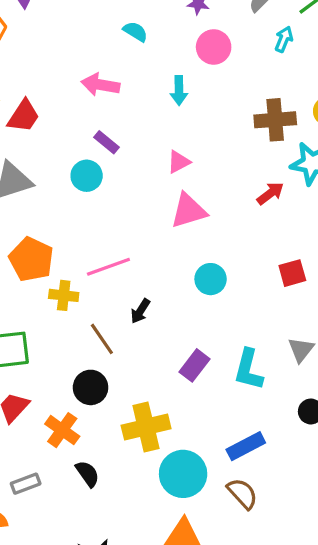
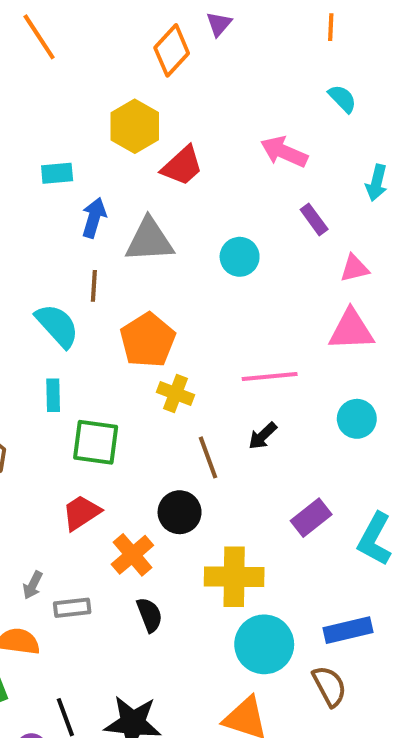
purple rectangle: (106, 142) -> (314, 219), moved
pink line: (108, 267) -> (270, 377), moved

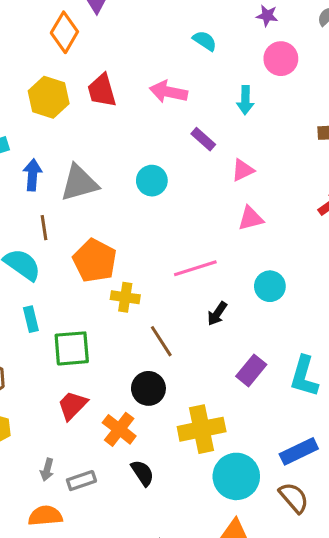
red trapezoid: (182, 166) -> (102, 90), moved, turned 129
pink triangle: (351, 330) -> (251, 218), size x0.7
black arrow: (263, 436) -> (217, 314), moved

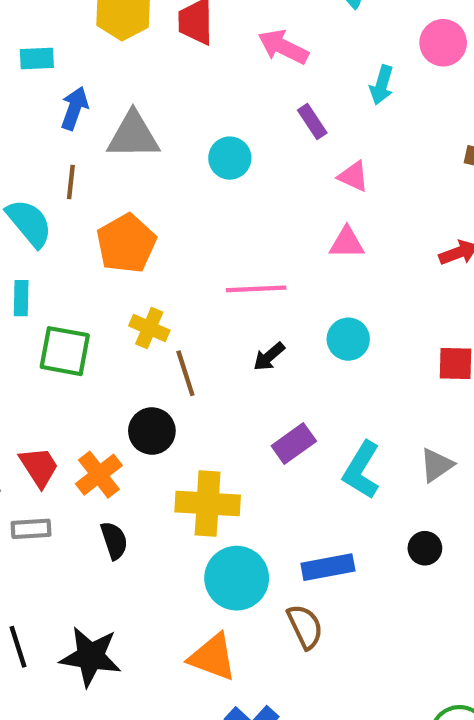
pink triangle: (243, 170) -> (353, 176), turned 35
yellow cross: (125, 297) -> (149, 328), moved
red trapezoid: (72, 405) -> (39, 467), moved, turned 88

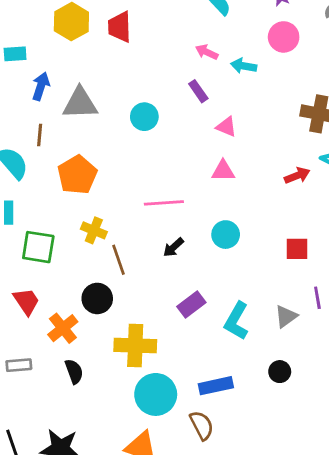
pink arrow: (283, 47) -> (207, 52), moved, size x0.7
cyan arrow: (382, 85) -> (244, 66), turned 85
red trapezoid: (39, 467) -> (26, 301), moved

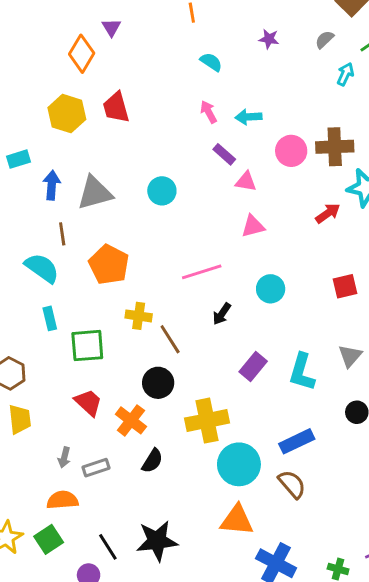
pink circle: (284, 37) -> (291, 151), moved
pink arrow: (207, 52) -> (209, 112), turned 50
purple rectangle: (198, 91) -> (224, 154), moved
black semicircle: (74, 371) -> (152, 461), turned 65

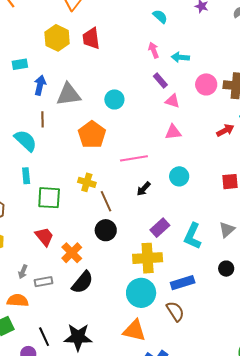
orange pentagon: (109, 265) -> (92, 135), moved
black circle: (158, 383) -> (106, 230), moved
yellow cross: (207, 421) -> (148, 258), moved
black semicircle: (152, 461) -> (82, 282), size x1.4

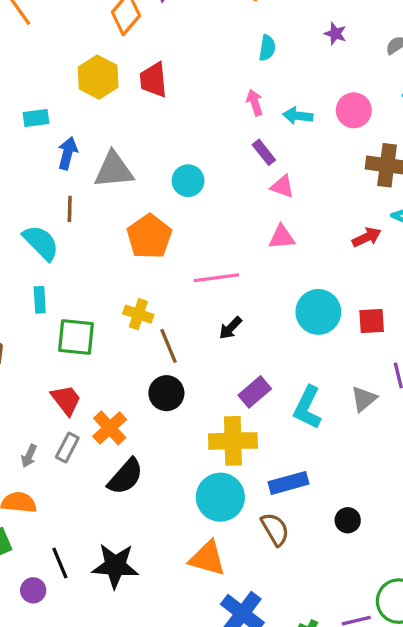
cyan semicircle: (160, 16) -> (267, 48), turned 56
pink circle: (206, 84) -> (354, 110), moved
cyan circle: (179, 176) -> (318, 312), moved, size x1.4
black circle: (226, 269) -> (348, 520), moved
gray rectangle: (43, 282) -> (67, 447), moved, turned -54

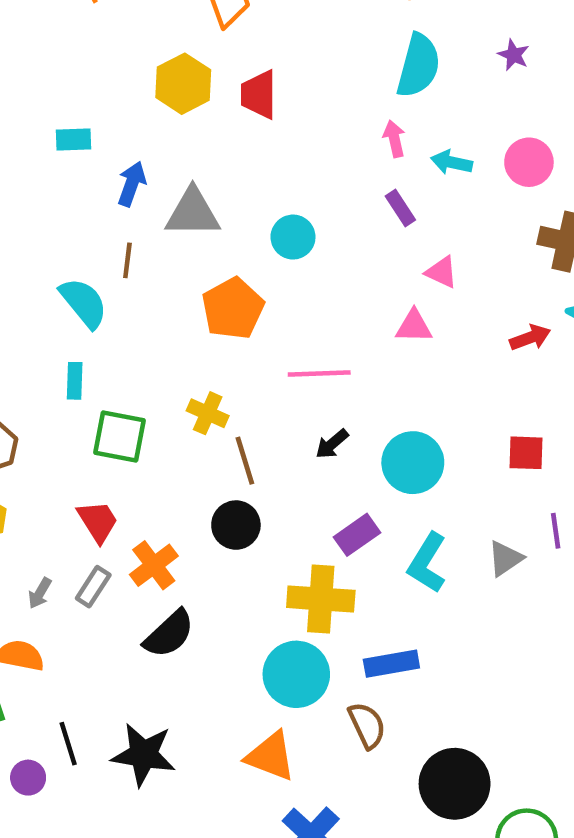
cyan semicircle: (267, 48) -> (418, 66), size x1.8
cyan rectangle: (36, 118) -> (73, 140), moved
pink triangle: (282, 186) -> (442, 272), moved
cyan circle: (318, 312) -> (413, 463), moved
black circle: (348, 520) -> (455, 784), moved, size x2.0

